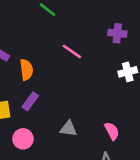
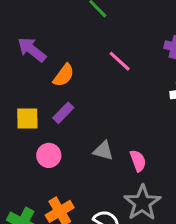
orange semicircle: (26, 70) -> (64, 75), turned 36
pink semicircle: (112, 131) -> (138, 161), moved

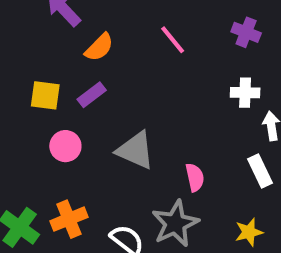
gray triangle: (103, 151) -> (135, 150), size x1.5
pink semicircle: (138, 161) -> (195, 177), moved

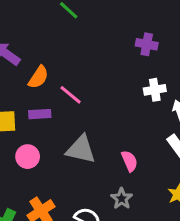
pink line: (173, 40) -> (71, 95), moved
purple rectangle: (92, 95) -> (40, 114), turned 45
gray star: (175, 223) -> (122, 199), size x0.6

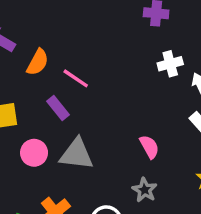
purple rectangle: (40, 114) -> (58, 108), moved, turned 60
gray triangle: (81, 149) -> (77, 154), moved

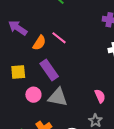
pink line: (76, 78) -> (59, 38), moved
purple rectangle: (58, 108) -> (49, 70), size x1.5

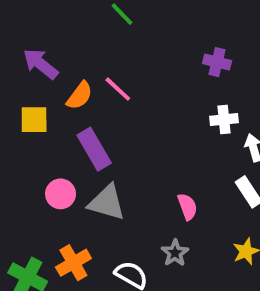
yellow square: (18, 72) -> (34, 120), moved

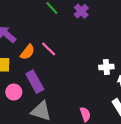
purple cross: (217, 62) -> (81, 11), moved, turned 32
pink circle: (61, 194) -> (14, 92), moved

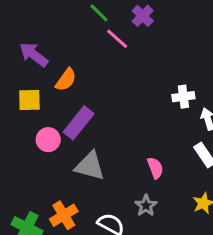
pink line: (49, 49) -> (117, 39), moved
purple rectangle: (35, 82) -> (79, 123), turned 70

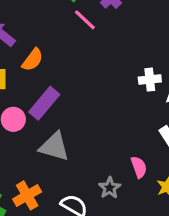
pink semicircle: (155, 168) -> (139, 167), moved

